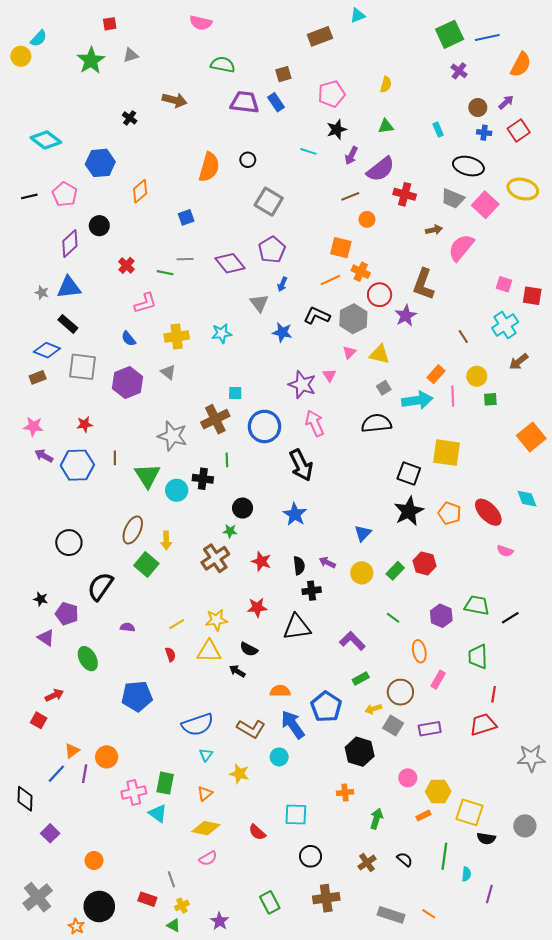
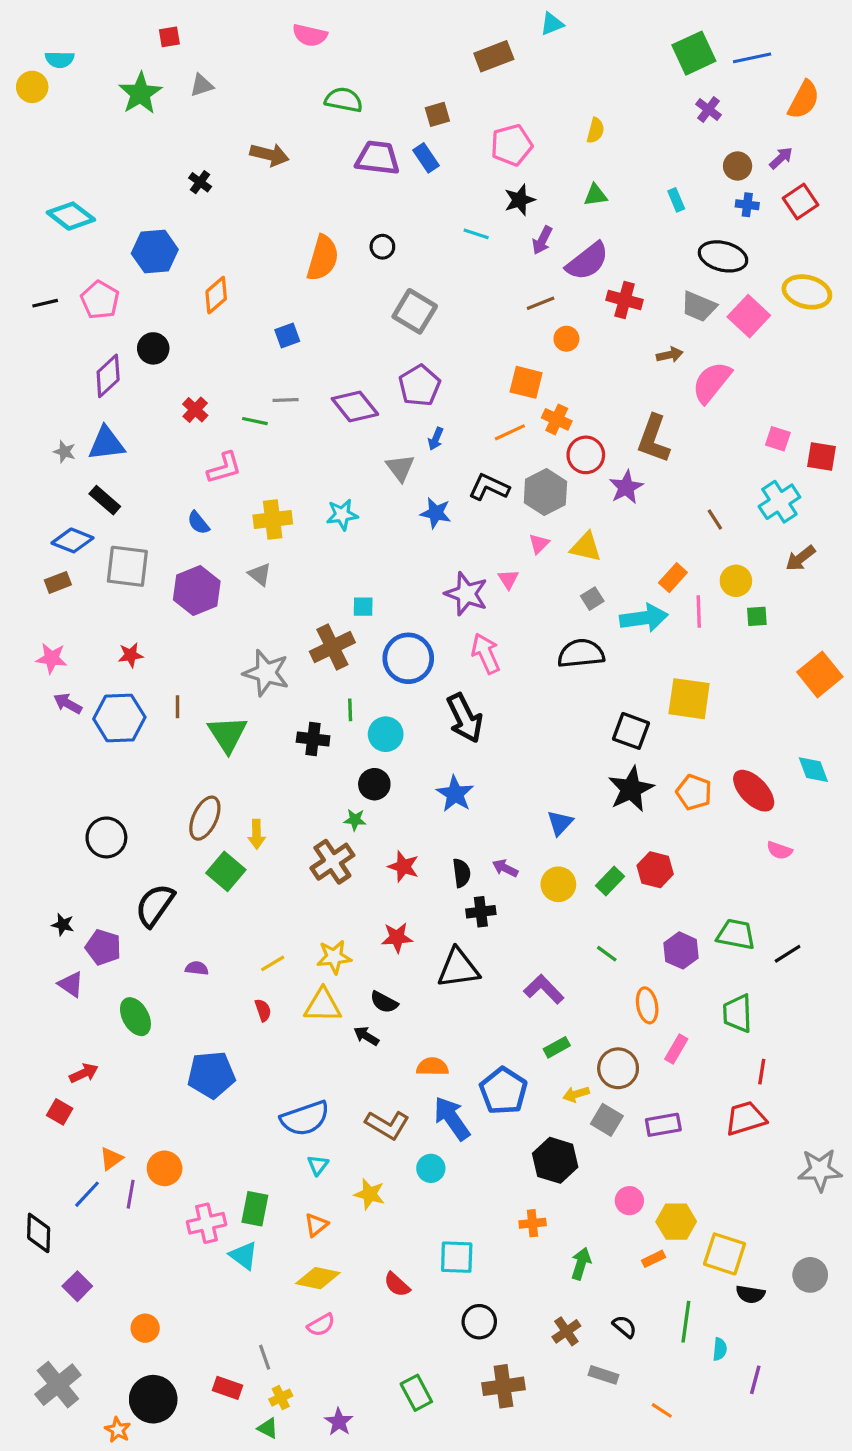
cyan semicircle: (39, 38) -> (60, 59), turned 48
cyan circle: (177, 490) -> (386, 734), moved
gray rectangle: (391, 915) -> (604, 1375), moved, size x0.7

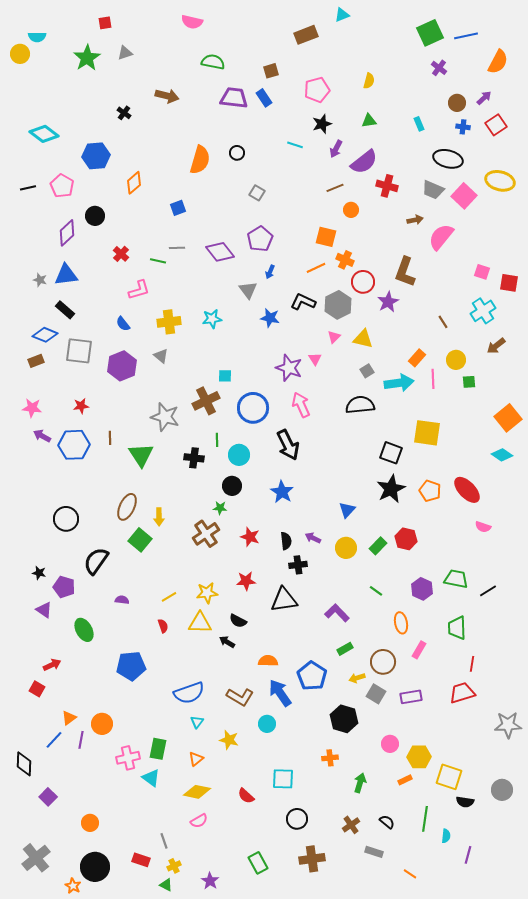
gray square: (415, 311) -> (257, 193), size x0.6
cyan diamond: (813, 770) -> (502, 455), moved, turned -35

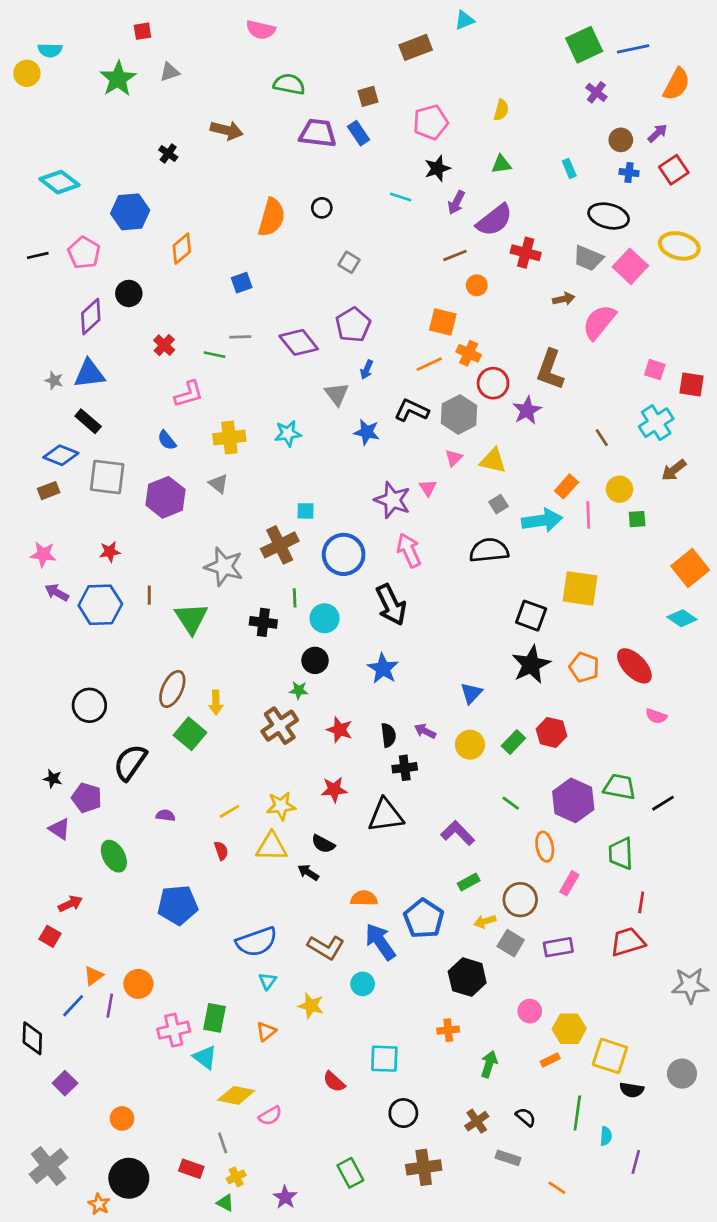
purple hexagon: (422, 589) -> (573, 800), size x1.4
yellow diamond: (197, 792) -> (236, 1095), moved

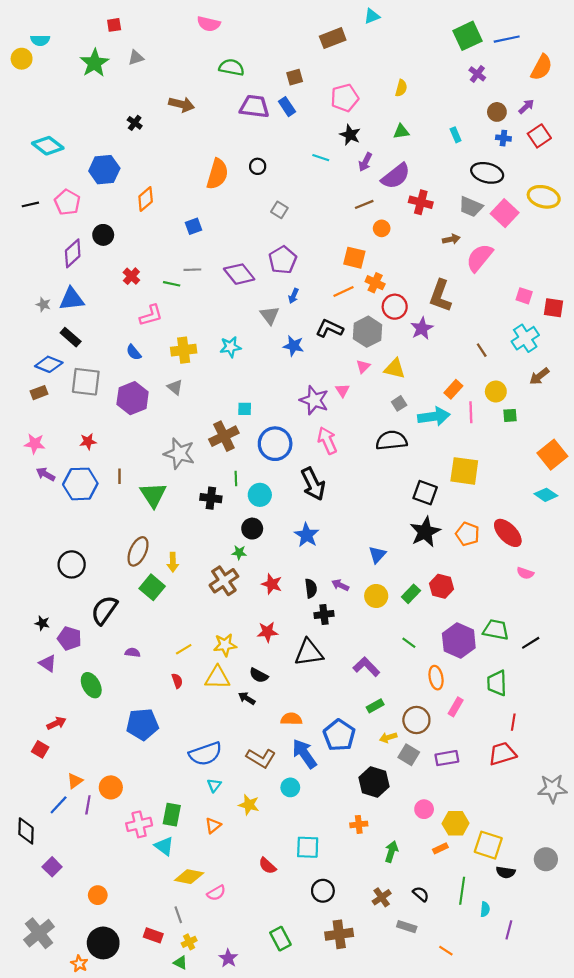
black star: (437, 168) -> (350, 135), turned -30

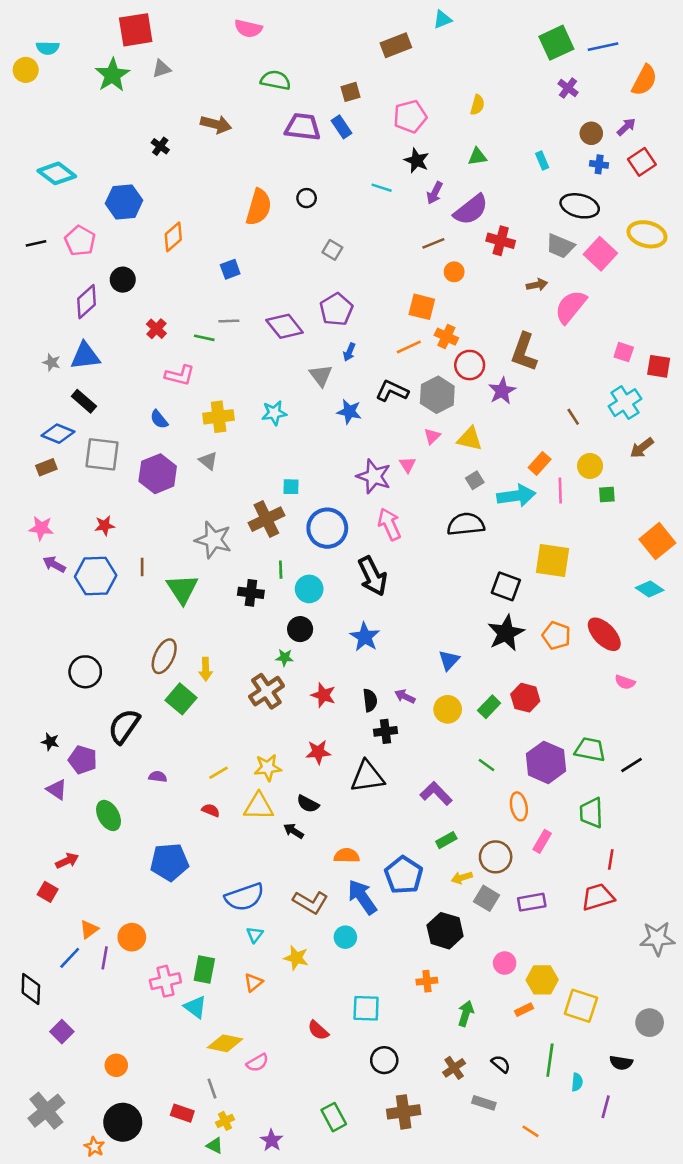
red square: (114, 25) -> (136, 30), size x2.0
pink L-shape: (151, 315) -> (180, 375), turned 30
red semicircle: (177, 681) -> (211, 810), turned -48
black semicircle: (506, 872) -> (621, 1063), moved

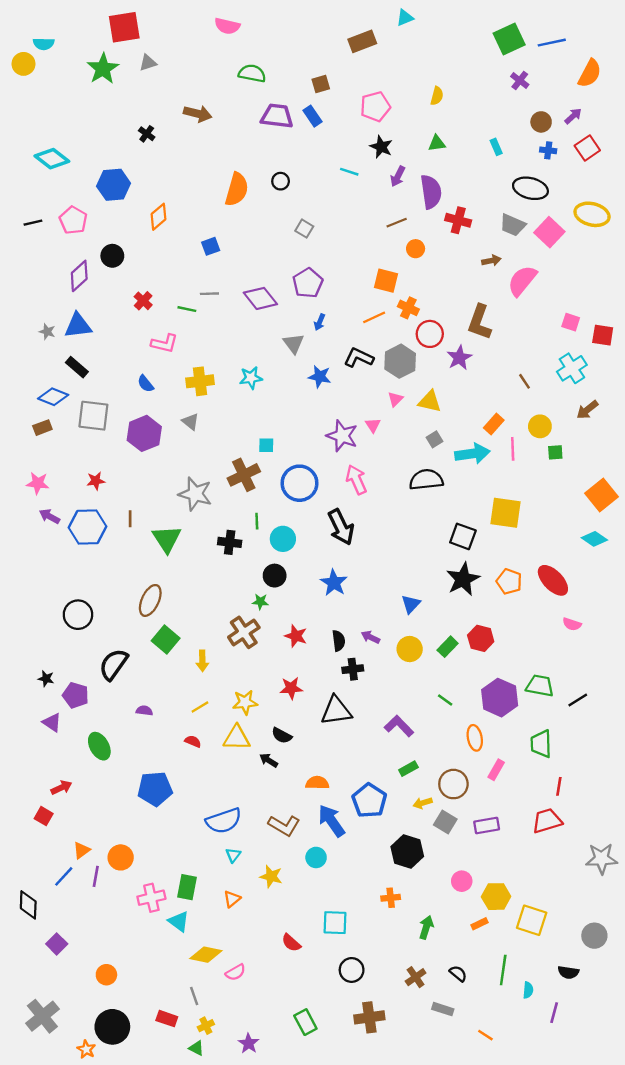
purple semicircle: (471, 210) -> (431, 192), turned -60
yellow arrow: (206, 669) -> (202, 661), moved

